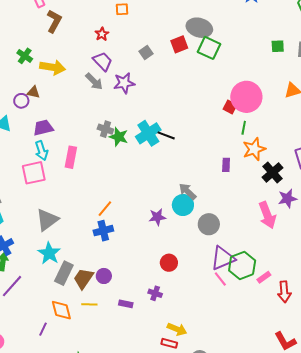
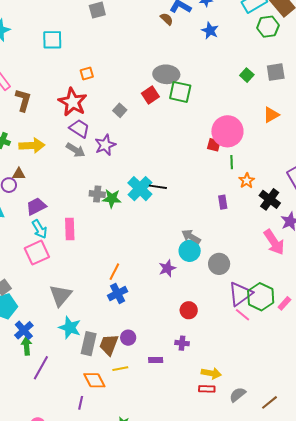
red star: (102, 34) -> (73, 102), size x2.0
green square: (278, 46) -> (247, 75), turned -32
orange star: (254, 149) -> (247, 181), size x0.7

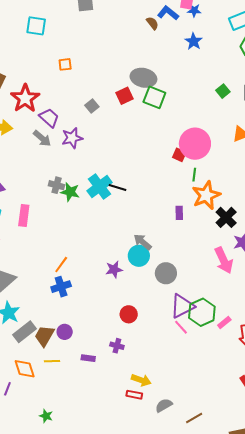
red star: (73, 102) -> (25, 98), moved
orange star: (247, 181) -> (206, 195), size x1.8
gray rectangle: (89, 344) -> (25, 332), turned 30

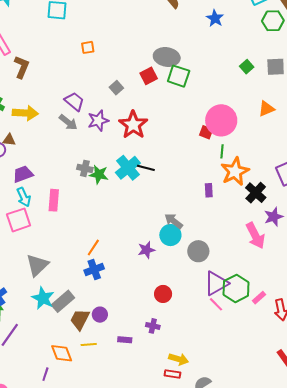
red star: (25, 98) -> (133, 125), moved
gray rectangle: (25, 332) -> (63, 301), moved

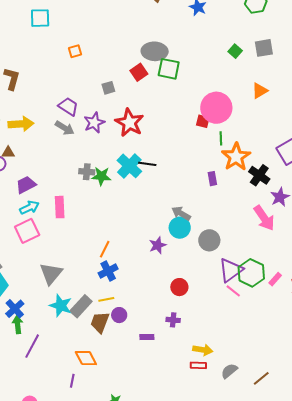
gray square: (116, 88) -> (108, 88), turned 32
cyan arrow: (24, 197) -> (29, 207), turned -84
yellow line: (89, 344) -> (106, 299), moved

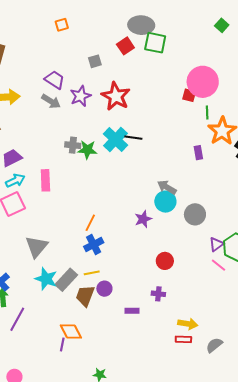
purple triangle: (231, 270) -> (216, 244), size x0.6
purple line: (72, 381) -> (62, 344), moved

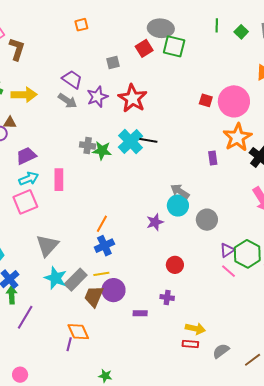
pink circle: (203, 82) -> (234, 101), moved
green line: (207, 112) -> (217, 25), moved
purple circle: (104, 289) -> (114, 290), size x1.5

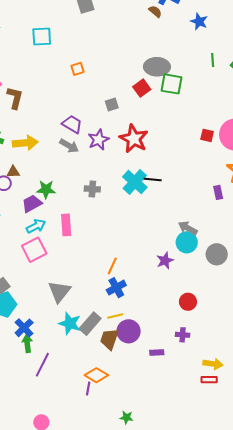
green star: (102, 151) -> (46, 189), moved
orange diamond: (78, 332) -> (96, 375), turned -30

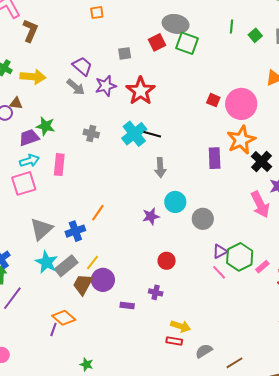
purple rectangle: (218, 192) -> (215, 158), size x1.5
gray arrow: (188, 228) -> (160, 168), moved, turned -132
blue cross: (116, 288) -> (75, 231), moved
yellow line: (115, 316) -> (92, 263), turned -49

